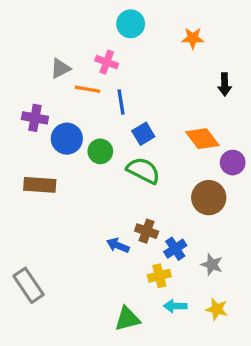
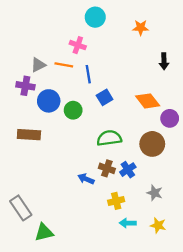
gray triangle: (60, 68) -> (38, 65), moved
green semicircle: (143, 170) -> (109, 138), moved, turned -35
blue cross: (175, 249) -> (128, 170), moved
green triangle: (127, 319) -> (44, 232), moved

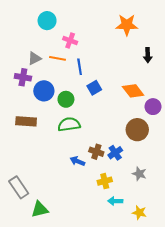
cyan circle: (95, 17) -> (47, 21), moved
orange star: (141, 28) -> (127, 25), size x1.5
green semicircle: (109, 138) -> (69, 124), moved
yellow star: (158, 225) -> (139, 213), moved

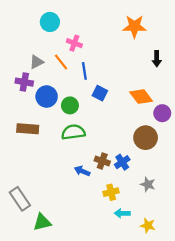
orange line: (58, 58) -> (61, 62), turned 42
blue square: (94, 88) -> (100, 93), turned -32

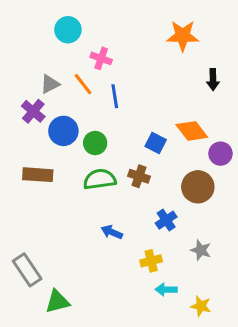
purple cross: (24, 82) -> (33, 111), turned 30
blue square: (100, 93) -> (156, 143), moved
brown cross: (102, 161) -> (139, 176), moved

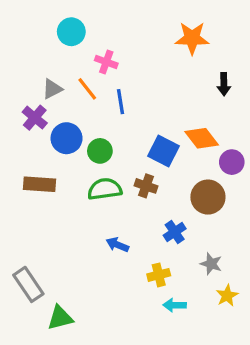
blue square: (156, 143) -> (163, 151), size x1.4
yellow star: (201, 306) -> (227, 296), moved, turned 30

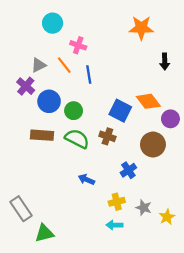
brown rectangle: (39, 184) -> (42, 135), moved
green semicircle: (105, 189) -> (77, 139), turned 35
gray star: (211, 264) -> (144, 208), moved
cyan arrow: (175, 305) -> (114, 225), moved

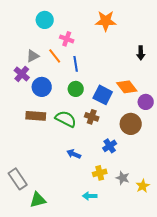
orange star: (141, 28) -> (106, 21), moved
green circle: (74, 111) -> (76, 89), moved
cyan arrow: (114, 225) -> (90, 196), moved

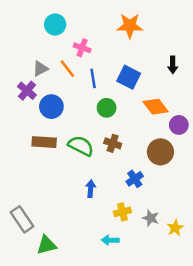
green circle: (76, 89) -> (107, 108), moved
blue square: (103, 95) -> (129, 77), moved
blue arrow: (74, 154) -> (91, 189), turned 72

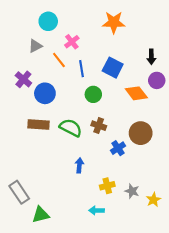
pink cross: (82, 48) -> (72, 42), turned 32
gray triangle: (40, 69) -> (35, 46), moved
purple circle: (179, 125) -> (157, 80), moved
blue cross: (135, 179) -> (118, 148), moved

